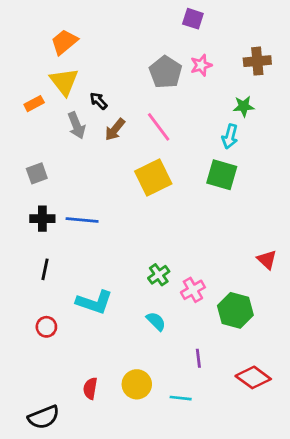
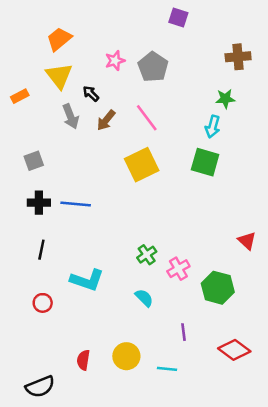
pink star: (201, 65) -> (115, 61), moved
orange rectangle: (34, 104) -> (20, 96), moved

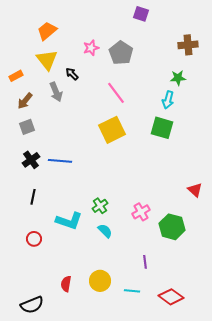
brown arrow: (106, 120) -> (25, 101), moved
black cross: (39, 203) -> (31, 160), turned -36
green cross: (147, 255) -> (100, 206), moved
cyan semicircle: (144, 298) -> (105, 231), moved
red diamond: (234, 350) -> (171, 297), moved

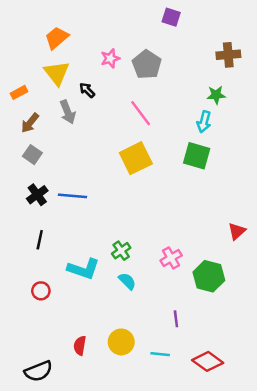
gray square: (27, 127) -> (32, 155), turned -35
red triangle: (195, 190) -> (237, 231), turned 35

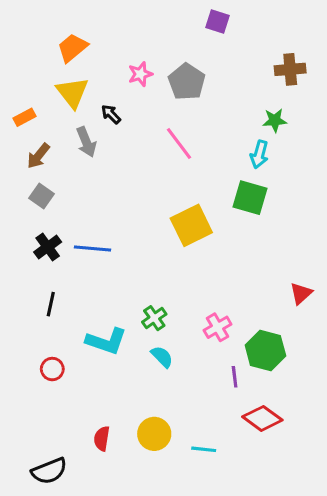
yellow square: (136, 158) -> (191, 225), moved
purple line: (176, 319) -> (235, 377), moved
red diamond: (208, 361) -> (262, 418), moved

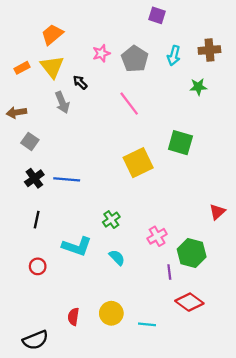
orange rectangle: (24, 117) -> (22, 68), moved
cyan arrow: (259, 154) -> (174, 56), moved
brown arrow: (38, 156) -> (16, 112), moved, turned 42
green cross: (154, 318) -> (111, 220), moved

